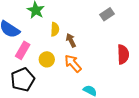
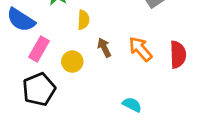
brown arrow: (71, 40) -> (104, 48), moved
orange arrow: (73, 63) -> (140, 49), moved

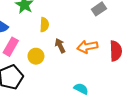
orange arrow: (140, 49) -> (87, 47), turned -60

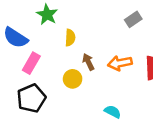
yellow circle: (36, 56) -> (73, 79), moved

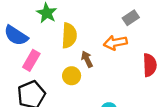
yellow semicircle: (70, 38) -> (69, 36), size x1.5
orange arrow: (120, 63) -> (115, 43), moved

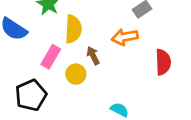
pink rectangle: (31, 60) -> (51, 57), moved

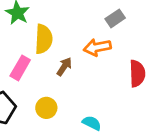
brown arrow: (93, 56) -> (64, 67), turned 60
yellow circle: (76, 74) -> (46, 108), moved

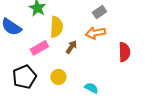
gray rectangle: (115, 18) -> (99, 12), moved
pink rectangle: (20, 68) -> (39, 48), turned 30

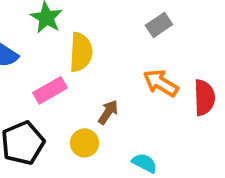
orange arrow: (95, 33) -> (161, 83), moved, turned 42
brown arrow: (71, 47) -> (108, 112), moved

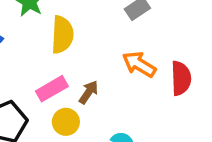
pink rectangle: (50, 90) -> (52, 89), moved

